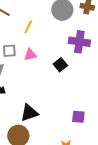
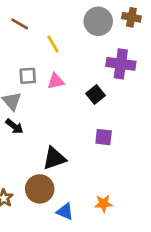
yellow line: (28, 27) -> (53, 44), turned -56
purple square: (78, 117) -> (104, 137), moved

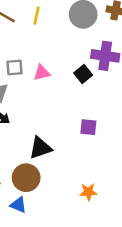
yellow line: (53, 44) -> (36, 16), moved, turned 42
black square: (96, 94) -> (83, 74), moved
blue triangle: (65, 212) -> (18, 205), moved

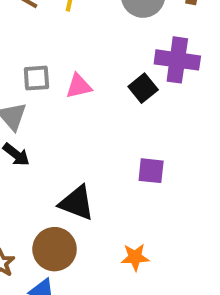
black triangle: (40, 148) -> (77, 203), turned 40
orange star: (88, 192) -> (135, 257), moved

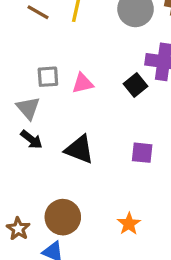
black triangle: (77, 203) -> (79, 149), moved
orange star: (135, 257) -> (129, 224), turned -30

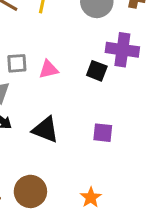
black square: (136, 85) -> (97, 71), turned -30

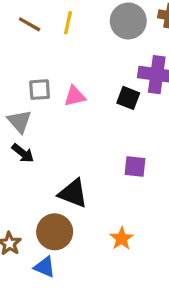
black triangle: (46, 130) -> (73, 193), moved

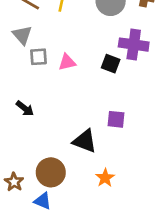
gray triangle: (19, 121) -> (22, 35), moved
black triangle: (73, 193) -> (85, 141), moved

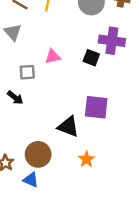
gray square: (38, 57) -> (27, 72), moved
purple square: (116, 119) -> (96, 107), size x1.5

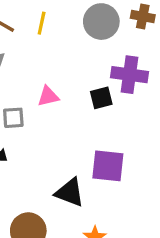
black square: (91, 58) -> (101, 98), turned -35

